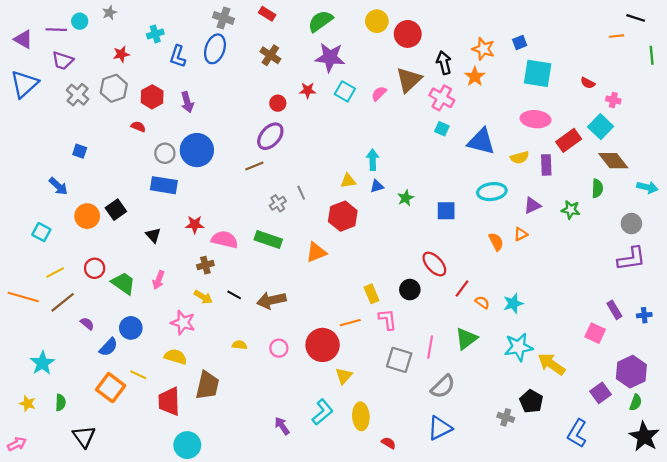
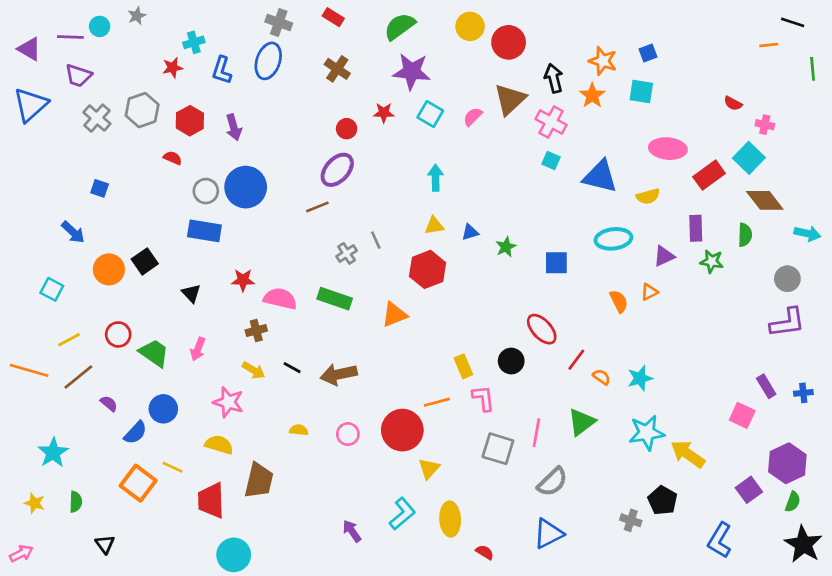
red star: (121, 54) -> (173, 68), moved
cyan square: (538, 73) -> (641, 91), moved, size x0.7
cyan arrow: (373, 160) -> (436, 178), moved
purple rectangle: (546, 165) -> (696, 228), moved
black triangle: (84, 437) -> (105, 544), size x0.7

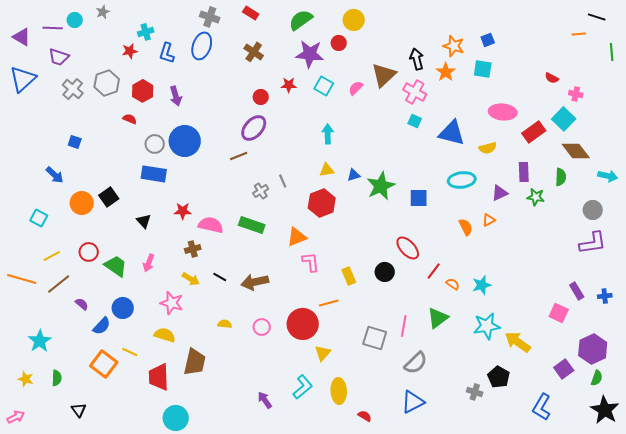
red circle: (509, 42) -> (339, 43), moved, size x0.6
green star: (506, 247) -> (381, 186), size x1.8
pink L-shape: (483, 398) -> (311, 262), moved

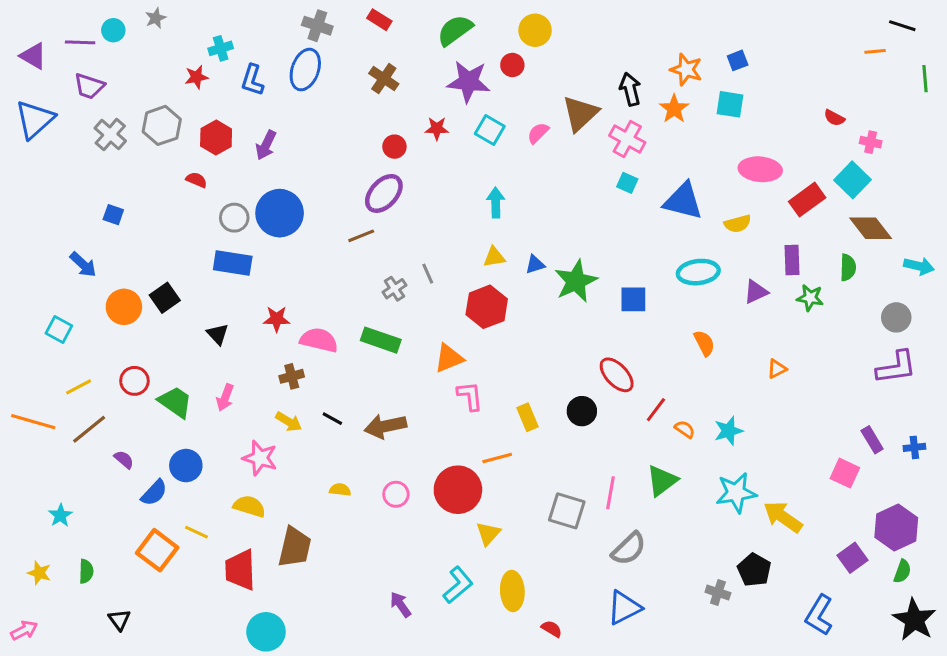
purple arrow: (176, 96) -> (266, 145), turned 42
orange triangle: (489, 220) -> (777, 369), moved
cyan star: (40, 341) -> (60, 515), size x0.7

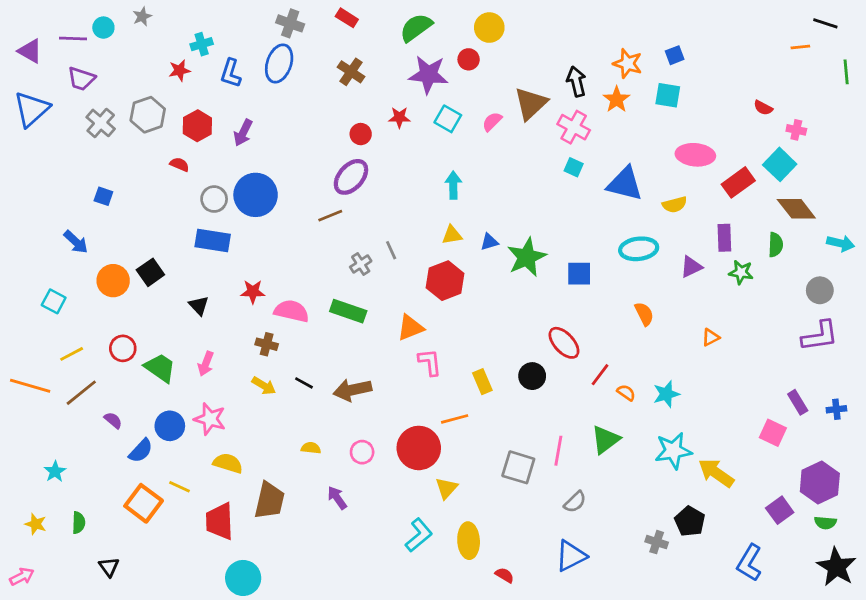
brown cross: (292, 376) -> (267, 344), turned 30
pink star: (260, 458) -> (210, 419), moved
gray semicircle: (629, 549) -> (575, 502), size x0.7
green semicircle: (902, 571) -> (825, 523), turned 75
purple arrow: (400, 605) -> (337, 498), moved

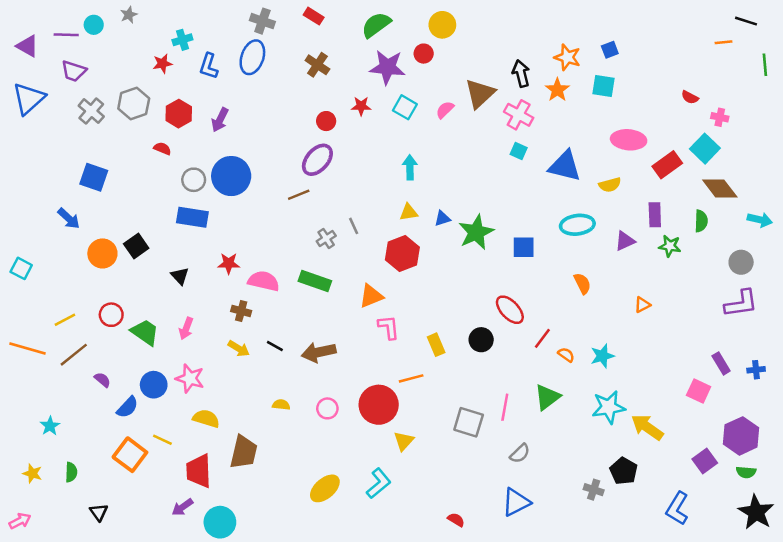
blue square: (103, 196) -> (94, 177), size x1.6
cyan square: (54, 301) -> (21, 268), moved
purple arrow: (337, 498) -> (182, 507), moved, turned -90
yellow ellipse: (469, 541) -> (325, 488), moved, turned 52

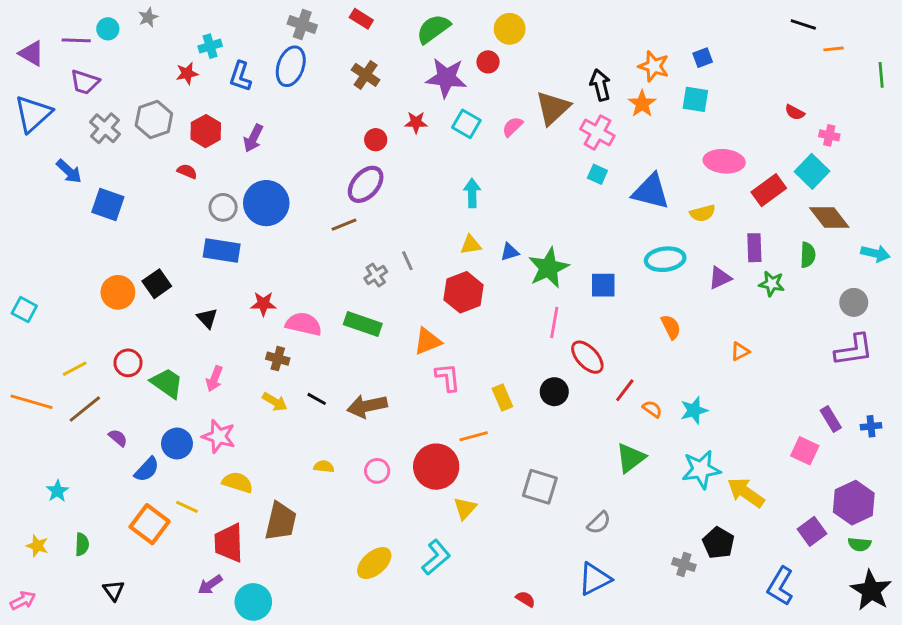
black line: (746, 21) -> (803, 24), moved
blue arrow: (69, 219) -> (69, 171), moved
pink line: (505, 407) -> (554, 323), moved

